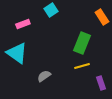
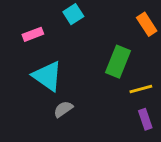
cyan triangle: (17, 53) -> (47, 76), moved
yellow line: (82, 66) -> (141, 89), moved

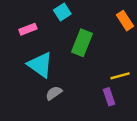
green rectangle: (118, 62) -> (82, 43), moved
purple rectangle: (145, 119) -> (109, 97), moved

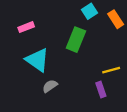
cyan square: (62, 12) -> (90, 11), moved

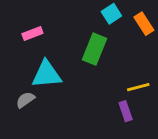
cyan triangle: (37, 60) -> (47, 74), turned -40
gray semicircle: (50, 86) -> (25, 100), moved

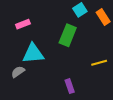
purple rectangle: (126, 111) -> (70, 86), moved

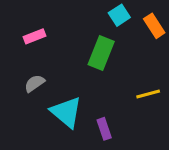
cyan triangle: (33, 54) -> (66, 112), moved, turned 45
gray semicircle: (18, 72) -> (34, 83), moved

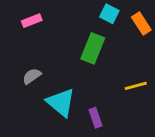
cyan square: (119, 15) -> (109, 14), turned -30
pink rectangle: (34, 36) -> (32, 21), moved

